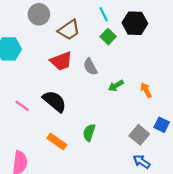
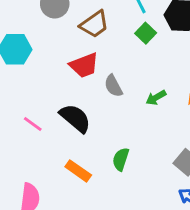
gray semicircle: (90, 67) -> (113, 86), moved

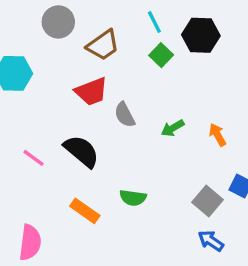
green semicircle: (121, 159) -> (133, 198), turned -100

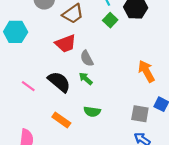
green arrow: (173, 128) -> (86, 79), moved, turned 72
orange arrow: (217, 135) -> (146, 71), size x1.5
gray square: (208, 201) -> (140, 114), turned -30

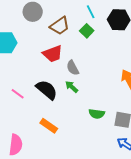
green square: (110, 20) -> (87, 31), moved
green semicircle: (92, 112) -> (97, 114), moved

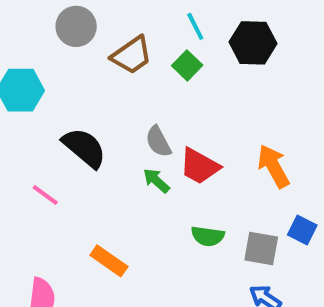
red trapezoid: (53, 54) -> (199, 166), moved, turned 50
black semicircle: (47, 90) -> (84, 148), moved

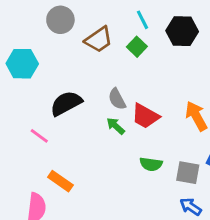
black semicircle: (84, 148) -> (66, 103), turned -68
orange rectangle: (109, 261) -> (60, 181), moved

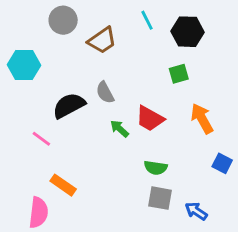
green square: (137, 47) -> (179, 74), moved, turned 30
gray semicircle: (117, 99) -> (105, 92), moved
gray square: (188, 173) -> (160, 198), moved

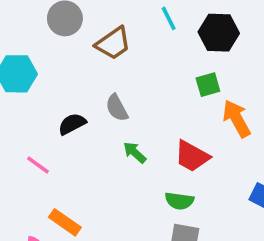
black semicircle: (69, 105) -> (72, 124), size x0.7
red trapezoid: (150, 119) -> (192, 156), moved
orange arrow: (202, 119) -> (237, 119), moved

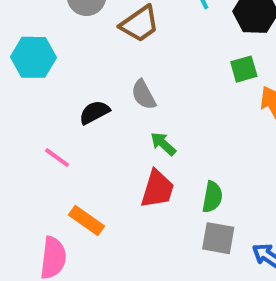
red trapezoid: (192, 156) -> (157, 189), moved, turned -102
green semicircle: (179, 201) -> (212, 197), turned -88

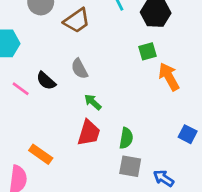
black semicircle: (94, 112) -> (46, 81), turned -110
pink line: (57, 158) -> (21, 89), moved

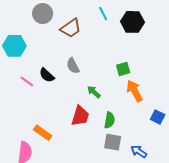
green square: (148, 51) -> (123, 69), moved
orange arrow: (169, 77) -> (135, 91), moved
green arrow: (93, 102) -> (94, 92), moved

